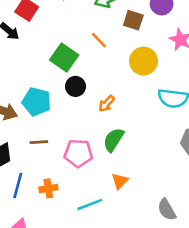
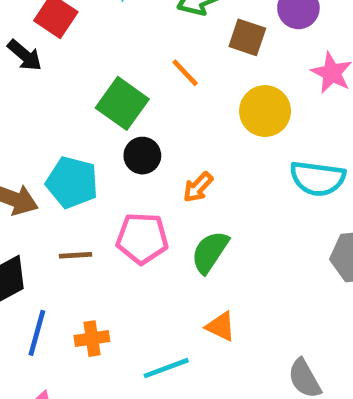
pink pentagon: (78, 153) -> (142, 238), moved
orange triangle: (120, 181) -> (221, 326), turned -48

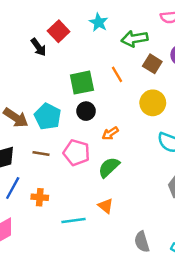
green square: (122, 103) -> (82, 83), turned 30

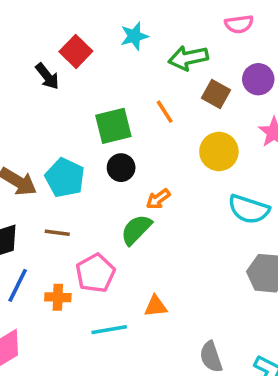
cyan star: (99, 22) -> (134, 36), turned 30
pink pentagon: (76, 153) -> (95, 273), moved, turned 30
green semicircle: (109, 167) -> (136, 230), moved
orange triangle: (106, 206) -> (156, 306), turned -42

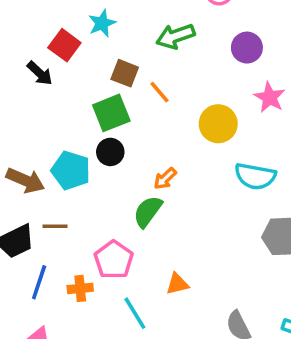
cyan star: (134, 36) -> (102, 23), moved
brown square: (216, 94) -> (125, 73), moved
black circle: (121, 168) -> (110, 152), moved
brown line: (57, 233) -> (55, 226), moved
cyan line: (109, 330) -> (135, 313), turned 76

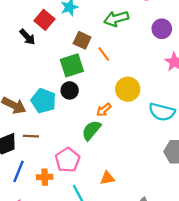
yellow circle: (218, 124) -> (128, 89), moved

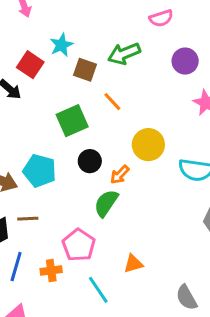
brown square: (82, 40) -> (85, 70), moved
black circle: (70, 90) -> (90, 161), moved

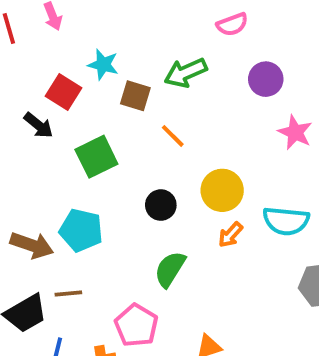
cyan star: (61, 45) -> (103, 65), turned -30
green square: (72, 121) -> (96, 157), moved
black circle: (90, 161) -> (161, 205), moved
orange arrow: (120, 175) -> (230, 235), moved

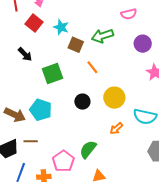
red square: (63, 92) -> (34, 23), moved
orange arrow: (230, 235) -> (116, 128), moved
green semicircle: (170, 269) -> (88, 149), moved

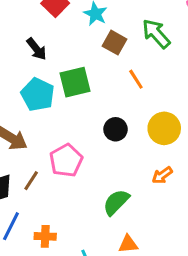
green arrow: (102, 36) -> (156, 34), turned 60
cyan pentagon: (41, 110) -> (38, 95), moved
brown line: (31, 141) -> (31, 181), turned -64
pink pentagon: (63, 161) -> (66, 160), moved

